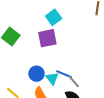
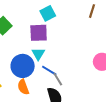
blue circle: (37, 74) -> (23, 66), size x1.5
cyan triangle: (52, 78) -> (38, 54), moved

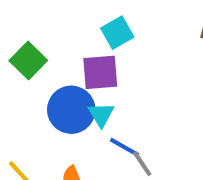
blue circle: (23, 66) -> (71, 110), moved

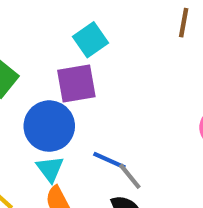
cyan triangle: (101, 114) -> (50, 169), moved

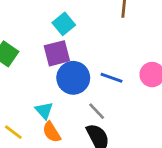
blue circle: (49, 126) -> (73, 78), moved
blue line: (109, 161) -> (112, 78), moved

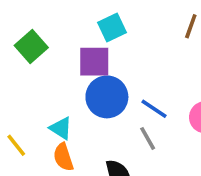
cyan triangle: (44, 111) -> (61, 128), turned -30
gray line: (97, 111) -> (148, 138), moved

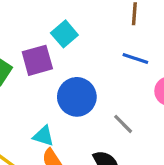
purple square: (94, 62) -> (37, 60), moved
blue line: (154, 109) -> (135, 59), moved

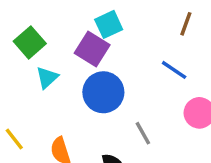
purple square: (37, 60) -> (92, 49), moved, turned 32
cyan triangle: (44, 136) -> (47, 78), moved, turned 45

